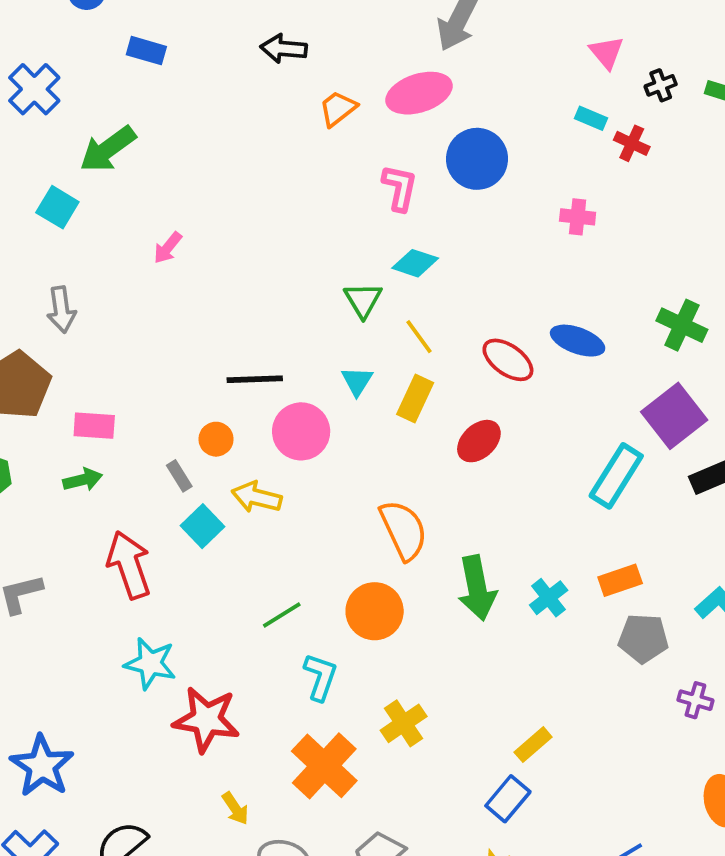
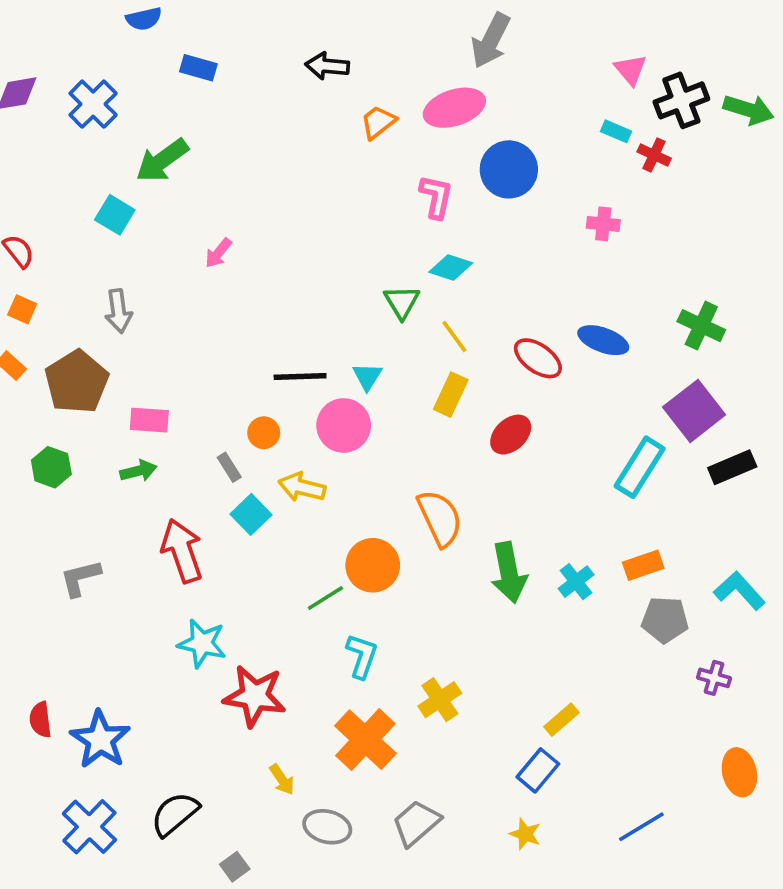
black cross: (661, 85) -> (681, 100), size x1.8
cyan triangle: (357, 381) -> (367, 376), moved
orange circle: (375, 611) -> (373, 565), moved

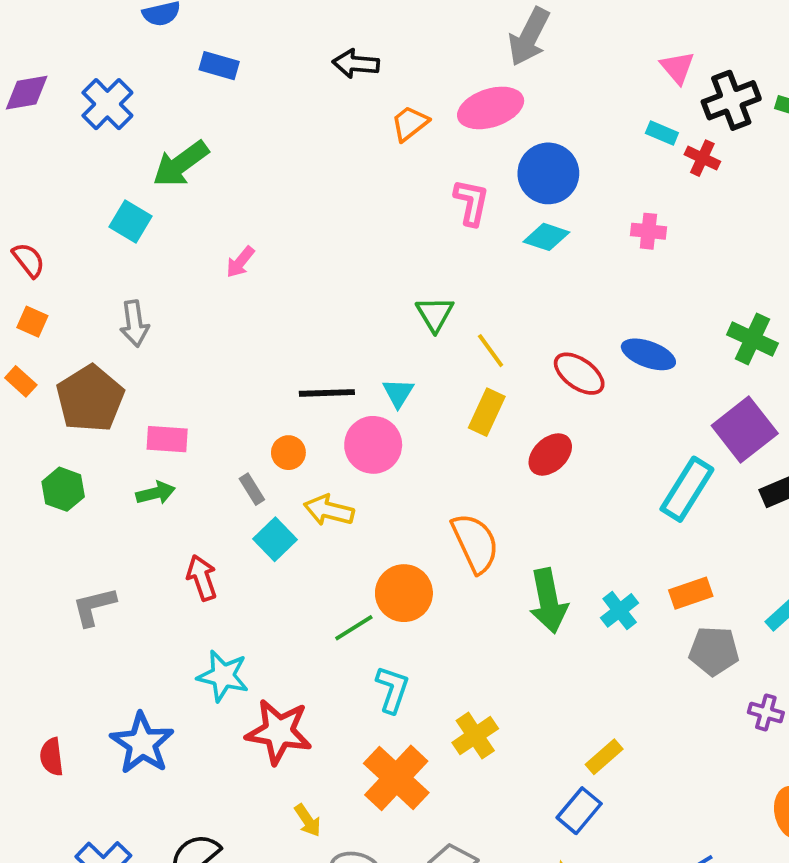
cyan diamond: (451, 268) -> (546, 237), moved
red arrow: (182, 551) -> (202, 578), size x0.7
blue star: (100, 740) -> (142, 743), moved

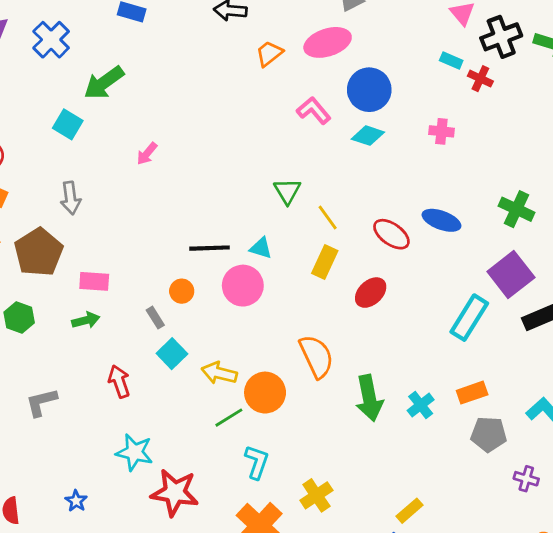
pink L-shape: (471, 202) -> (314, 111), turned -52
cyan triangle: (398, 393) -> (261, 248), turned -45
yellow arrow: (329, 510) -> (219, 373), moved
blue star: (142, 743) -> (76, 501), size x0.5

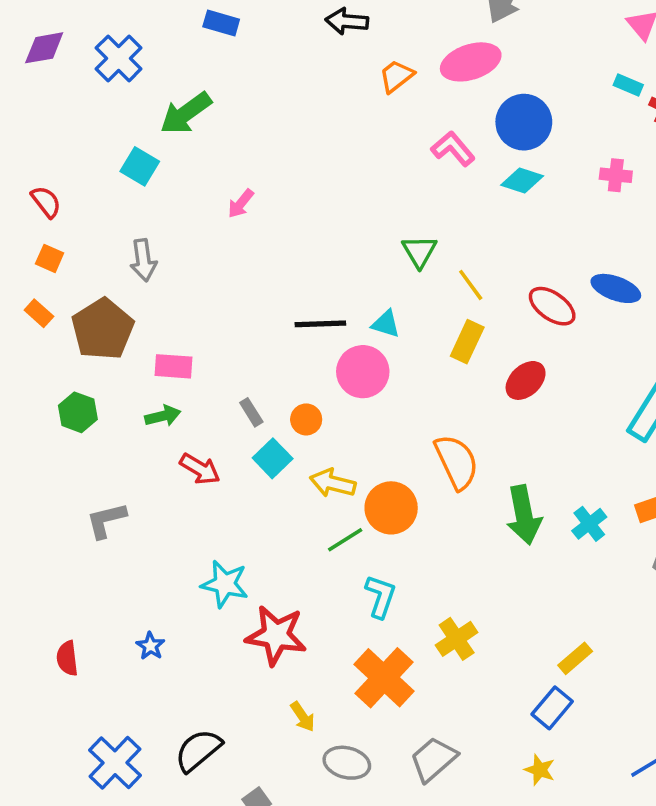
orange circle: (182, 291) -> (306, 419), moved
red arrow: (119, 381) -> (200, 469), moved, turned 140

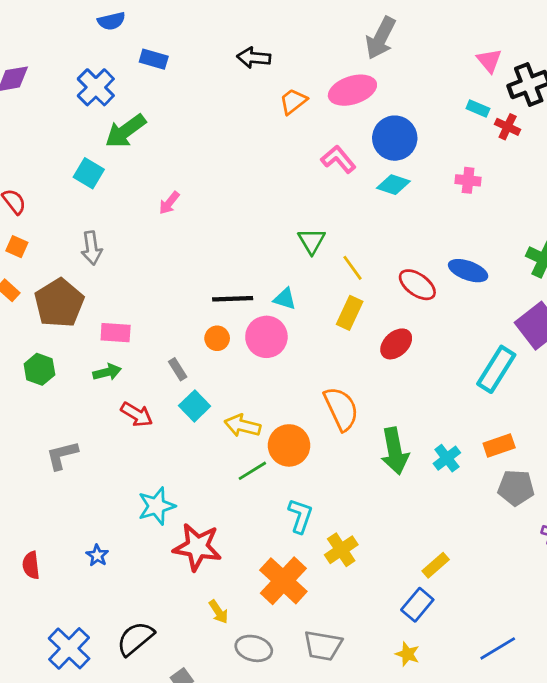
blue cross: (119, 58) -> (96, 87), moved
orange circle: (306, 419) -> (217, 338), moved
cyan star: (225, 584) -> (156, 506), turned -30
cyan L-shape: (380, 596) -> (300, 516), moved
gray trapezoid: (434, 759) -> (323, 646), turned -129

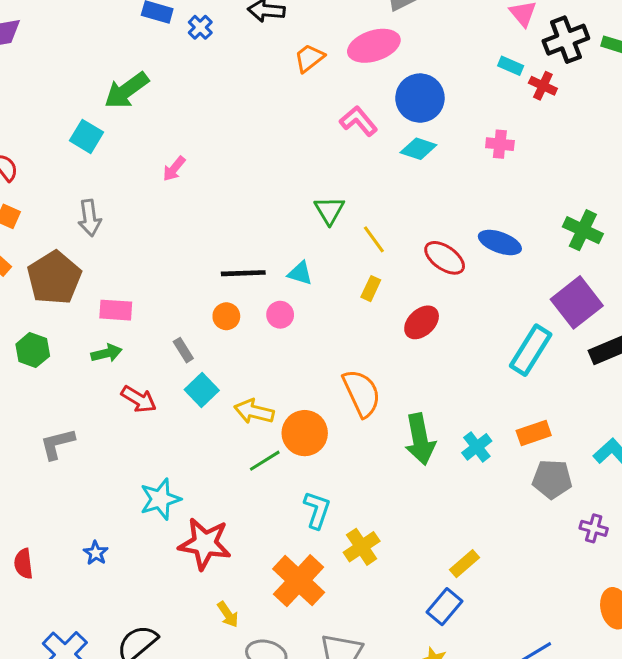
blue cross: (96, 87) -> (200, 27), moved, size x0.6
yellow rectangle: (350, 313) -> (371, 289), size x0.7
pink circle: (266, 337) -> (280, 315), size x0.6

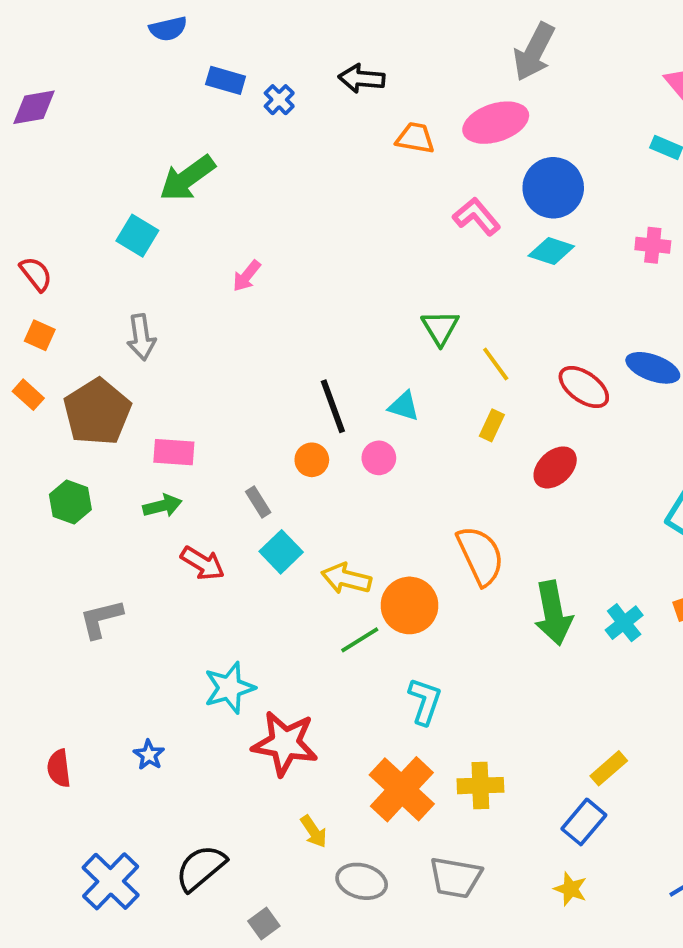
orange trapezoid: (309, 58) -> (415, 138), turned 48
black line: (243, 273) -> (333, 406), turned 72
yellow cross: (362, 547) -> (480, 786), moved, turned 32

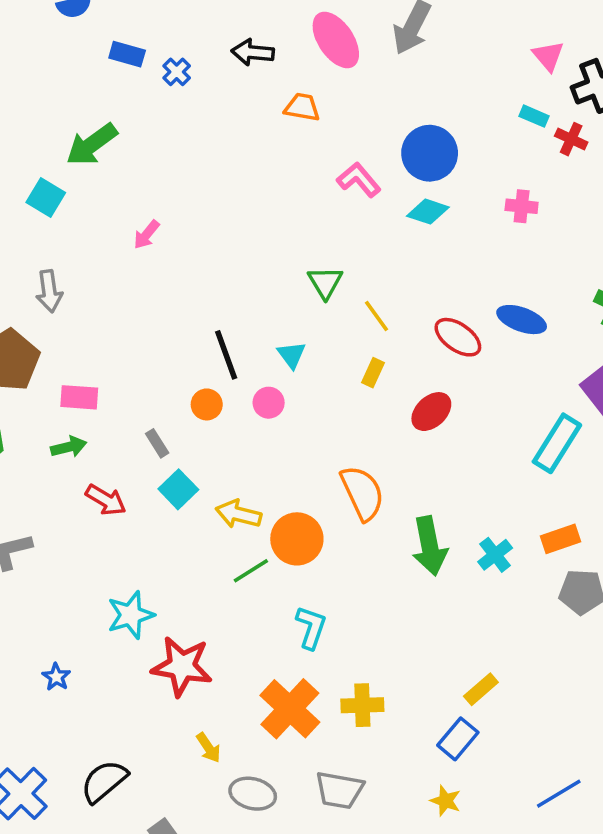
pink ellipse: (496, 123) -> (336, 40), moved, turned 74
cyan triangle: (404, 406) -> (292, 355), turned 36

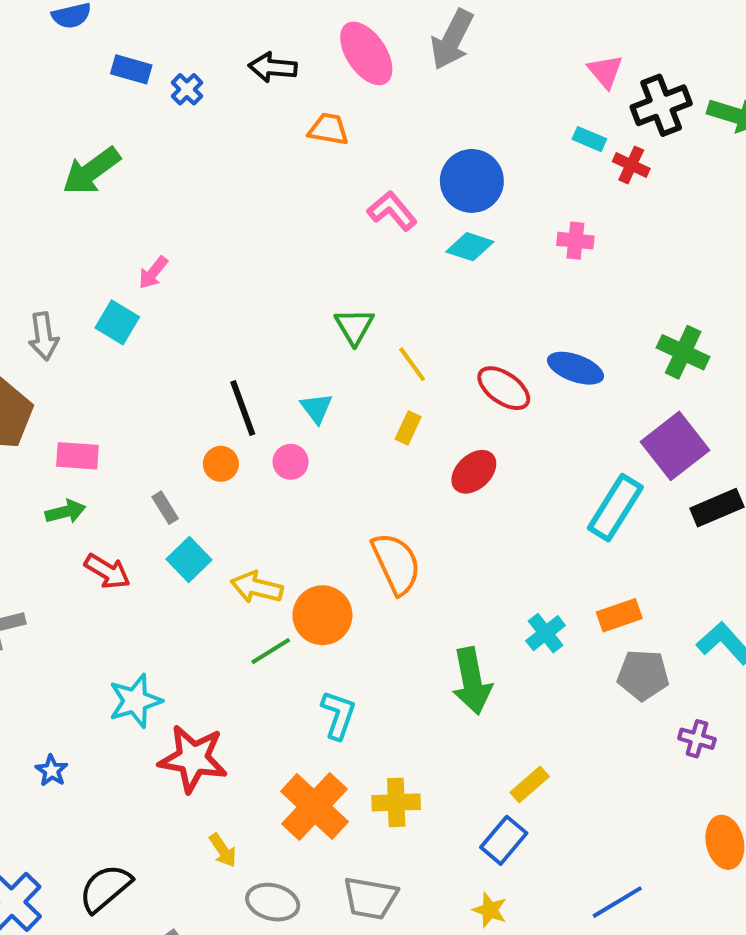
cyan square: (46, 197) -> (117, 322), moved
green arrow: (430, 546) -> (472, 681), moved

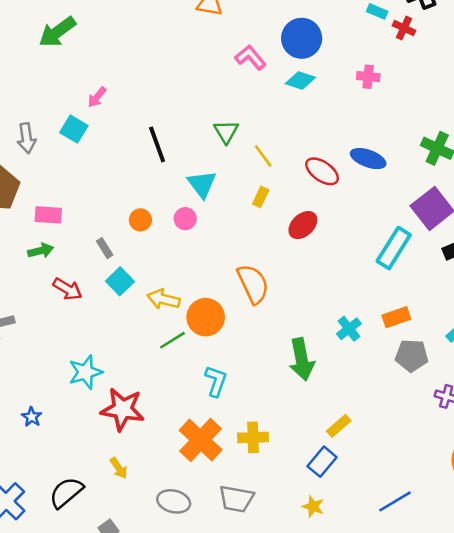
black line: (243, 408) -> (157, 144), moved
cyan triangle: (316, 408) -> (202, 184), size x1.4
yellow arrow: (223, 850) -> (119, 468), moved

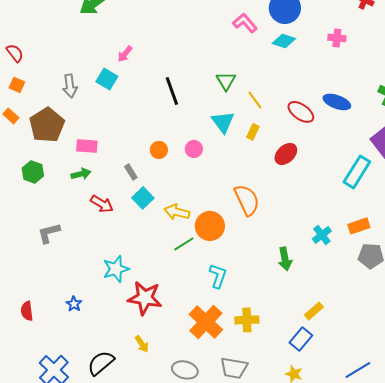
cyan triangle: (202, 184) -> (223, 122), moved
green arrow: (302, 359) -> (285, 259), size x0.7

